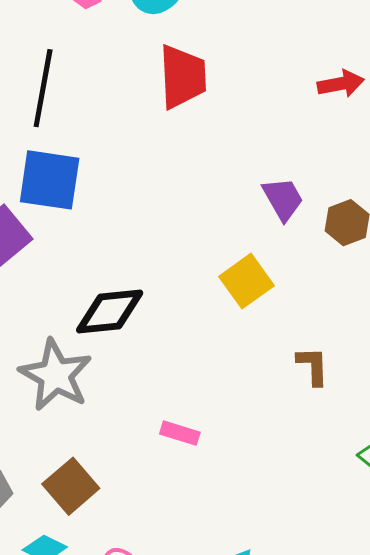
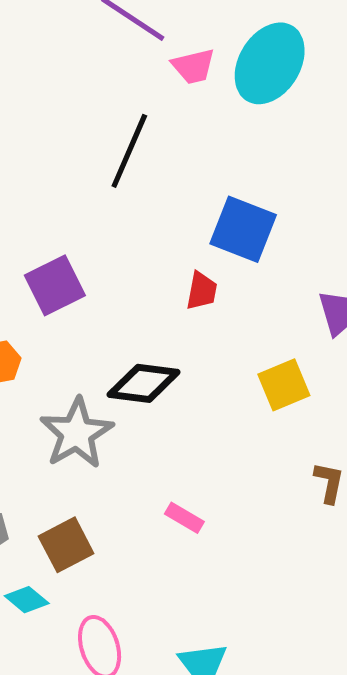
red trapezoid: (183, 77) -> (202, 291), moved, size x0.6
blue square: (50, 180) -> (243, 229), moved

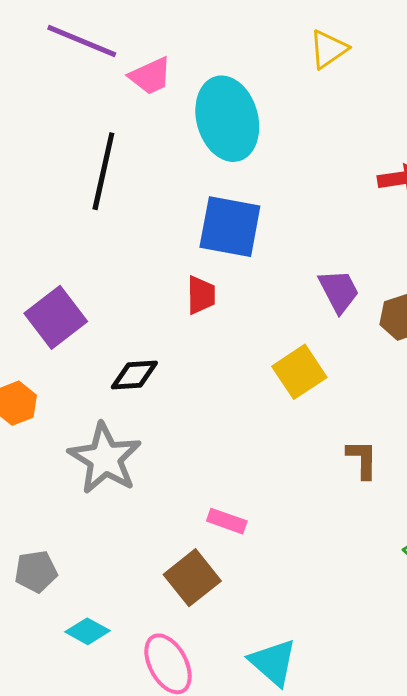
cyan ellipse: (270, 63) -> (227, 119), moved, turned -36
black diamond: (144, 383) -> (134, 375), moved, size x0.7
brown square: (66, 545) -> (192, 578), moved

